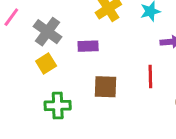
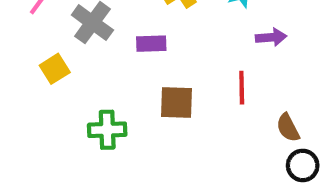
yellow square: (46, 63) -> (55, 69), moved

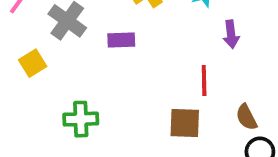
purple arrow: (271, 37) -> (231, 34), turned 88
brown square: (177, 102) -> (185, 123), moved

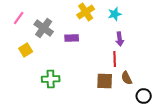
purple arrow: (231, 34) -> (120, 39), moved
brown semicircle: (246, 117) -> (127, 78), moved

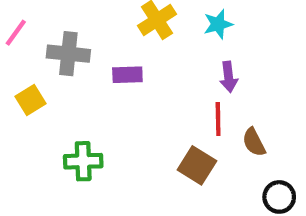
gray cross: (44, 28) -> (68, 54), turned -30
brown semicircle: (127, 78) -> (254, 142), moved
brown square: (105, 81) -> (197, 165), turned 30

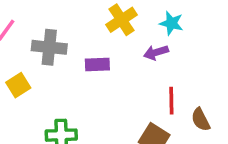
cyan star: (218, 24) -> (171, 23), turned 30
purple arrow: (229, 77) -> (156, 52), moved, turned 80

